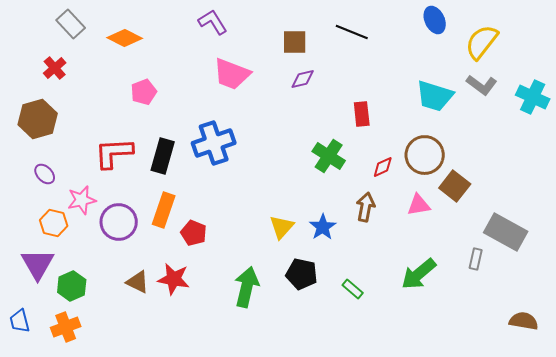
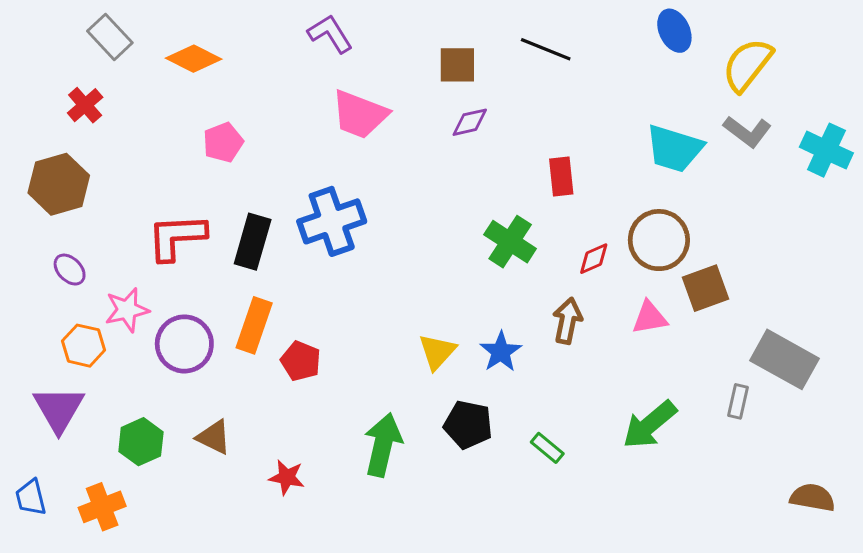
brown square: (455, 186) -> (705, 288), turned 32
red star: (174, 279) -> (287, 477), moved, size x0.7
green hexagon: (72, 286) -> (141, 442), moved

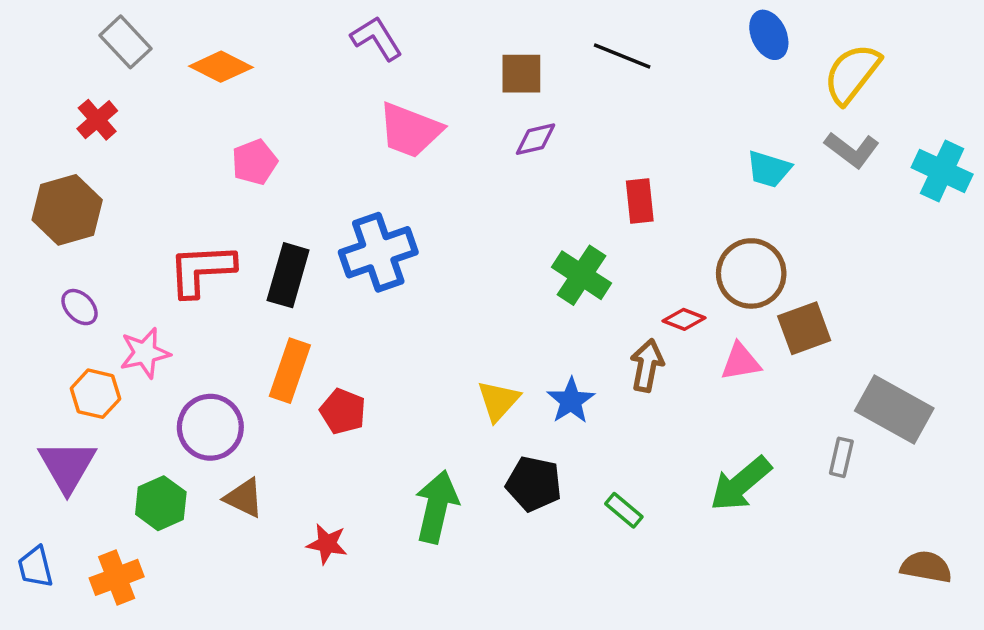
cyan trapezoid: (674, 149) -> (769, 169), size x0.7
red diamond: (594, 259) -> (684, 319), moved, turned 45
purple circle: (184, 344) -> (210, 427), moved

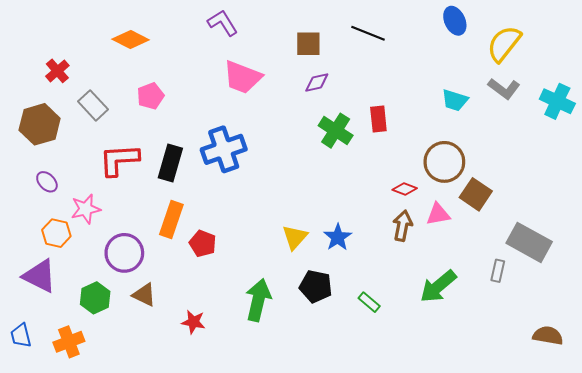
gray rectangle: (125, 42) -> (93, 105), moved
green cross: (582, 275) -> (336, 131), moved
brown square: (804, 328) -> (476, 194), turned -36
brown arrow: (647, 365) -> (403, 226), moved
purple triangle: (67, 466) -> (40, 276), turned -33

